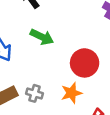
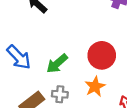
green arrow: (42, 37) -> (57, 64), moved, turned 125

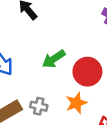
green arrow: (57, 64) -> (54, 59), moved

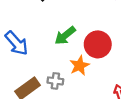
orange star: (76, 103) -> (79, 66), moved

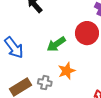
red circle: (98, 44) -> (87, 33), moved

